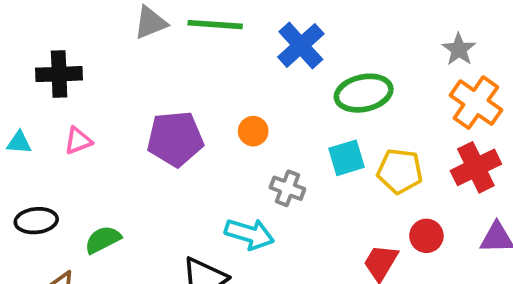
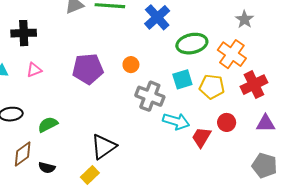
orange cross: (476, 103) -> (232, 54), moved
gray cross: (287, 188) -> (150, 96), size x1.5
cyan arrow: (249, 234) -> (176, 121), moved

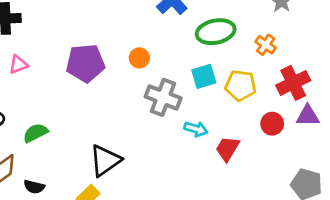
orange cross: (232, 54) -> (266, 45), size x0.6
cyan arrow: (176, 121) -> (196, 129), size x0.7
red circle: (227, 122) -> (272, 124), moved
purple triangle: (266, 123) -> (308, 116), moved

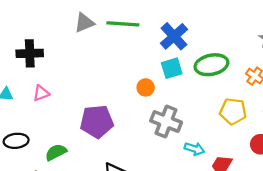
purple pentagon: (85, 63) -> (97, 122), moved
cyan square: (204, 76) -> (172, 68), moved

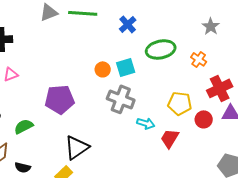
blue cross: (174, 36) -> (128, 24), size x0.7
cyan square: (172, 68) -> (126, 67), moved
yellow pentagon: (233, 111) -> (180, 103), moved

